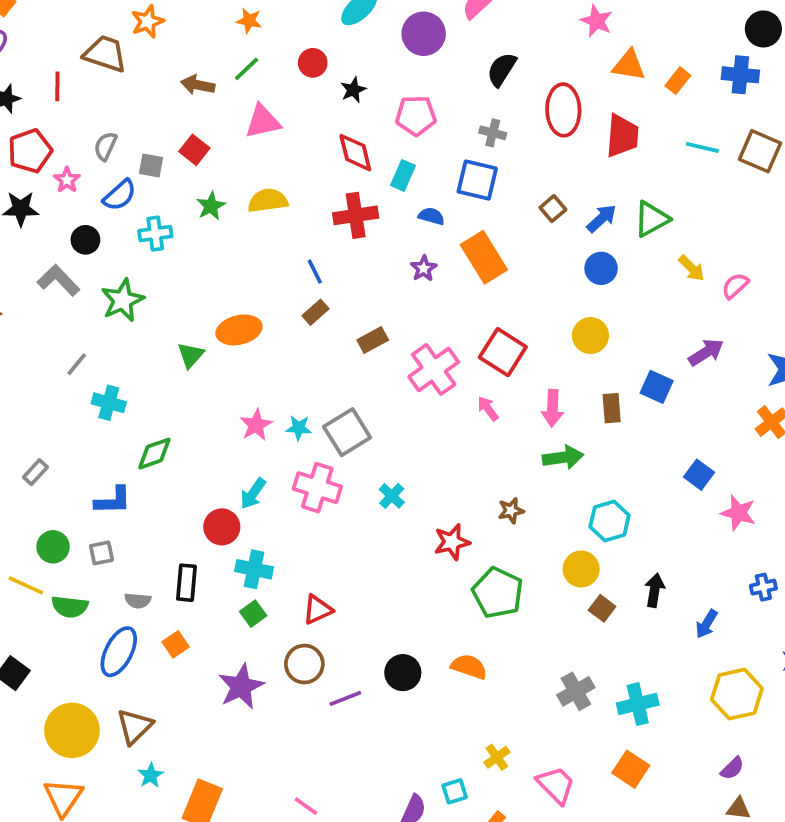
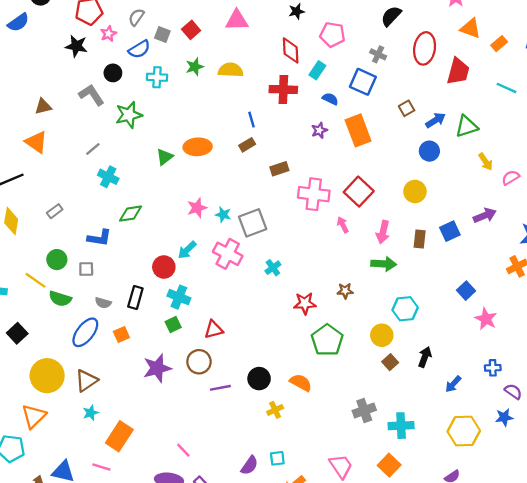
pink cross: (434, 369) -> (314, 194), turned 32
blue square: (657, 387) -> (450, 231), turned 30
yellow cross: (497, 757) -> (275, 410), moved

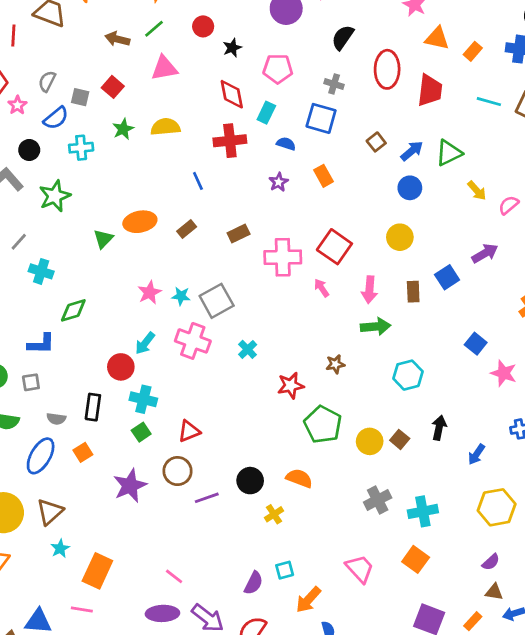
orange rectangle: (358, 130) -> (324, 176), size x0.6
brown rectangle: (247, 145) -> (187, 229), moved
yellow circle: (382, 335) -> (370, 441), moved

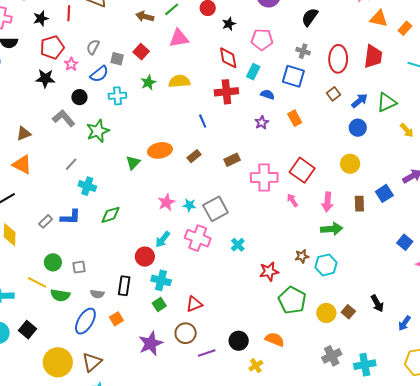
red ellipse: (387, 69) -> (338, 59), moved
blue L-shape: (41, 344) -> (71, 217), moved
cyan hexagon: (408, 375) -> (326, 265), moved
black arrow: (439, 428) -> (377, 304), turned 138

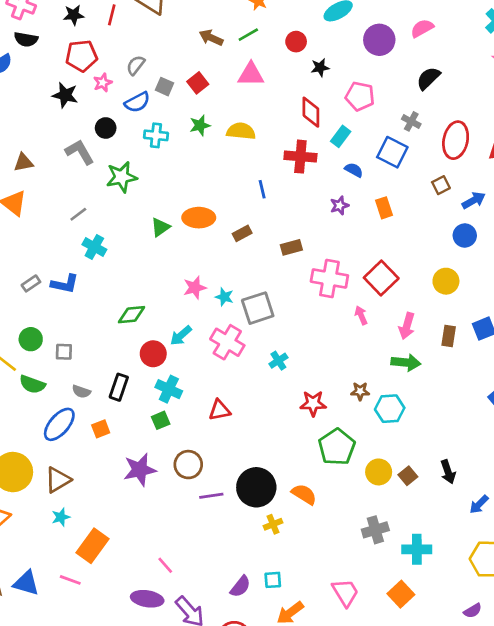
green diamond: (111, 215) -> (131, 315), moved
red triangle: (194, 304) -> (219, 410), moved
black circle: (239, 341) -> (256, 487), size x1.5

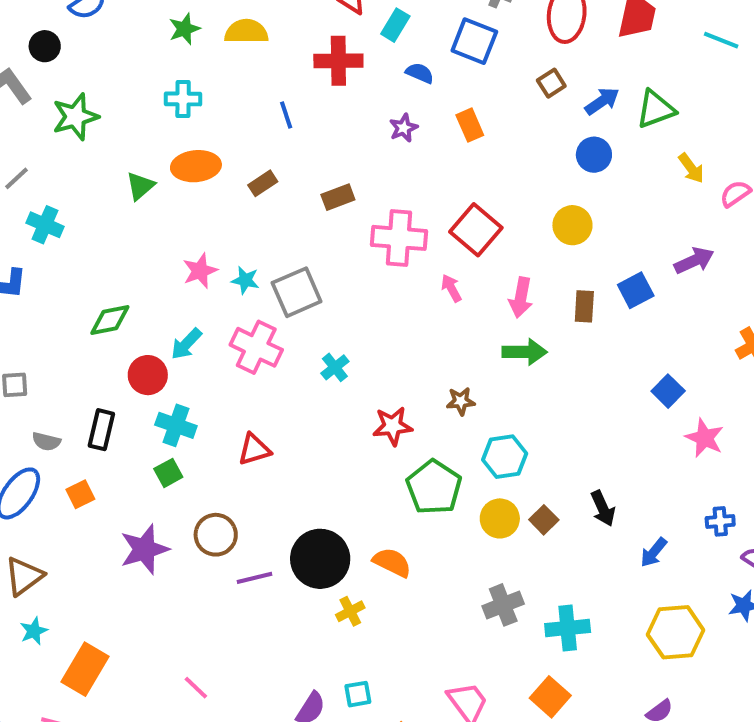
cyan cross: (156, 135) -> (183, 99), moved
cyan hexagon: (390, 409) -> (505, 457), moved

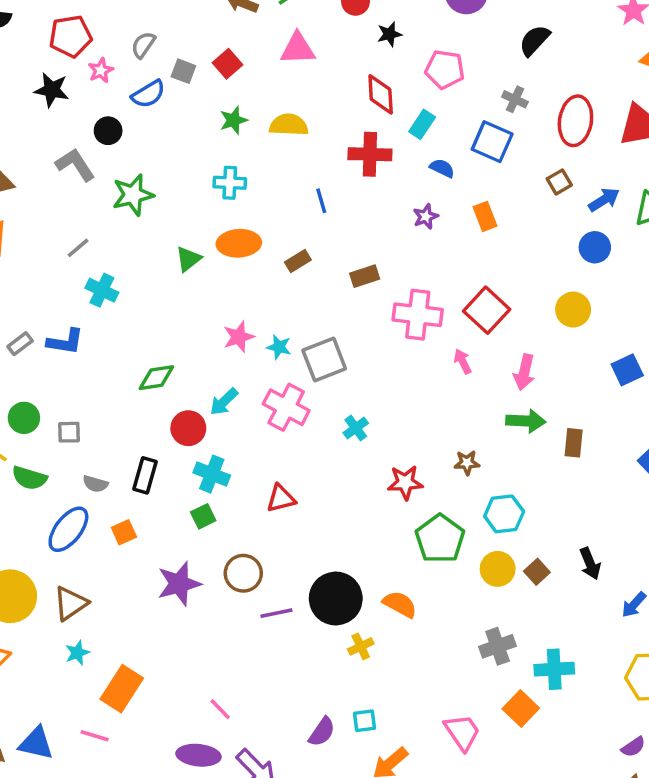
brown rectangle: (584, 306) -> (574, 443), moved
orange square: (550, 697) -> (521, 708), moved

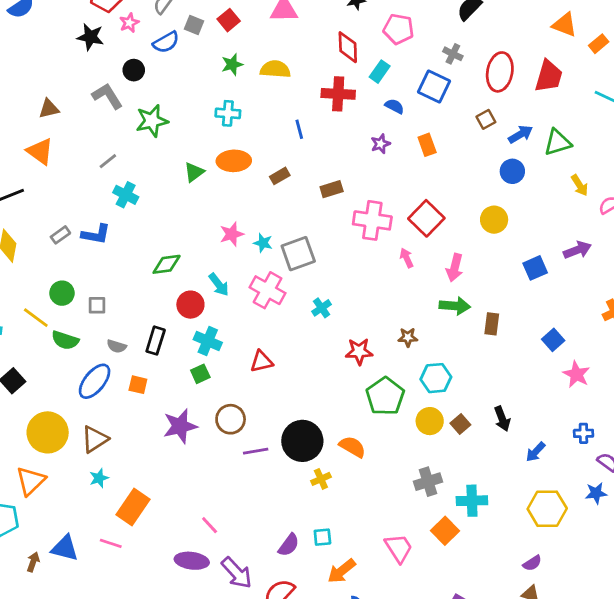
cyan arrow: (224, 402) -> (219, 285), turned -85
orange square: (124, 532) -> (138, 385), turned 36

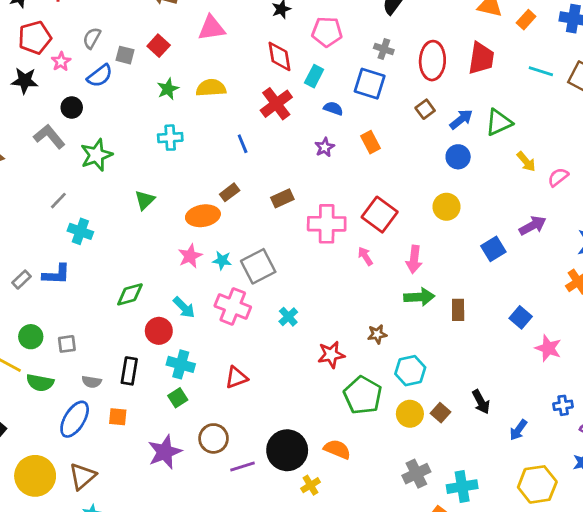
red cross: (338, 94) -> (276, 104), turned -32
orange ellipse: (234, 161) -> (203, 216), moved

